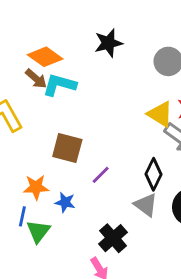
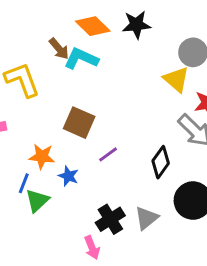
orange diamond: (45, 57) -> (93, 26), moved
yellow triangle: (160, 114) -> (176, 79), moved
gray triangle: (146, 205) -> (146, 218), moved, turned 35

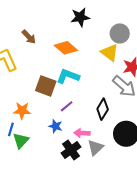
orange diamond: (93, 26) -> (66, 48), moved
cyan L-shape: (81, 58) -> (68, 76), moved
blue star: (68, 176) -> (55, 126), moved
pink arrow: (92, 247) -> (82, 133), moved, turned 119

